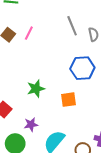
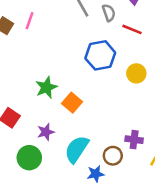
orange square: (68, 100) -> (72, 103), moved, turned -35

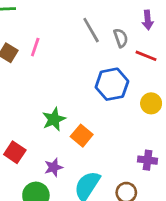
purple cross: (134, 140) -> (148, 160), moved

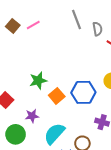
pink line: (35, 47) -> (33, 25), turned 32
blue hexagon: (112, 84) -> (83, 92), moved

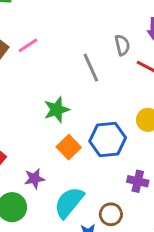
gray line: (77, 19) -> (91, 68), moved
green star: (38, 81) -> (57, 110), moved

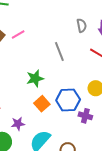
gray semicircle: (122, 45) -> (82, 26), moved
purple cross: (138, 181) -> (85, 116), moved

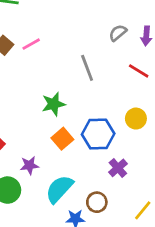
gray semicircle: (82, 26) -> (118, 33), turned -120
purple cross: (85, 116) -> (118, 168), moved, turned 32

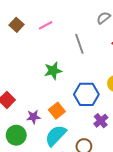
pink line: (31, 44) -> (46, 25), moved
orange square: (62, 139) -> (57, 111), moved

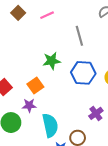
blue hexagon: (86, 94) -> (83, 73), moved
orange square: (57, 111) -> (35, 85), moved
cyan semicircle: (56, 136) -> (50, 125), turned 120

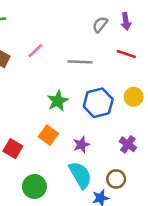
gray line: (79, 36) -> (80, 62), turned -54
purple star: (29, 105) -> (81, 145), moved

